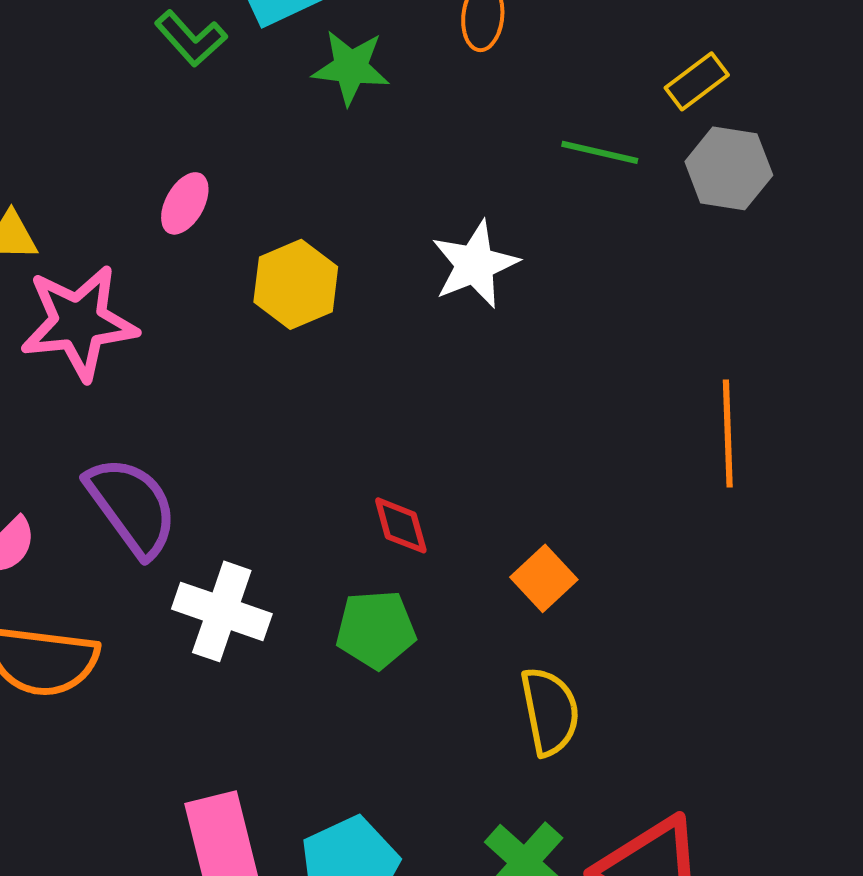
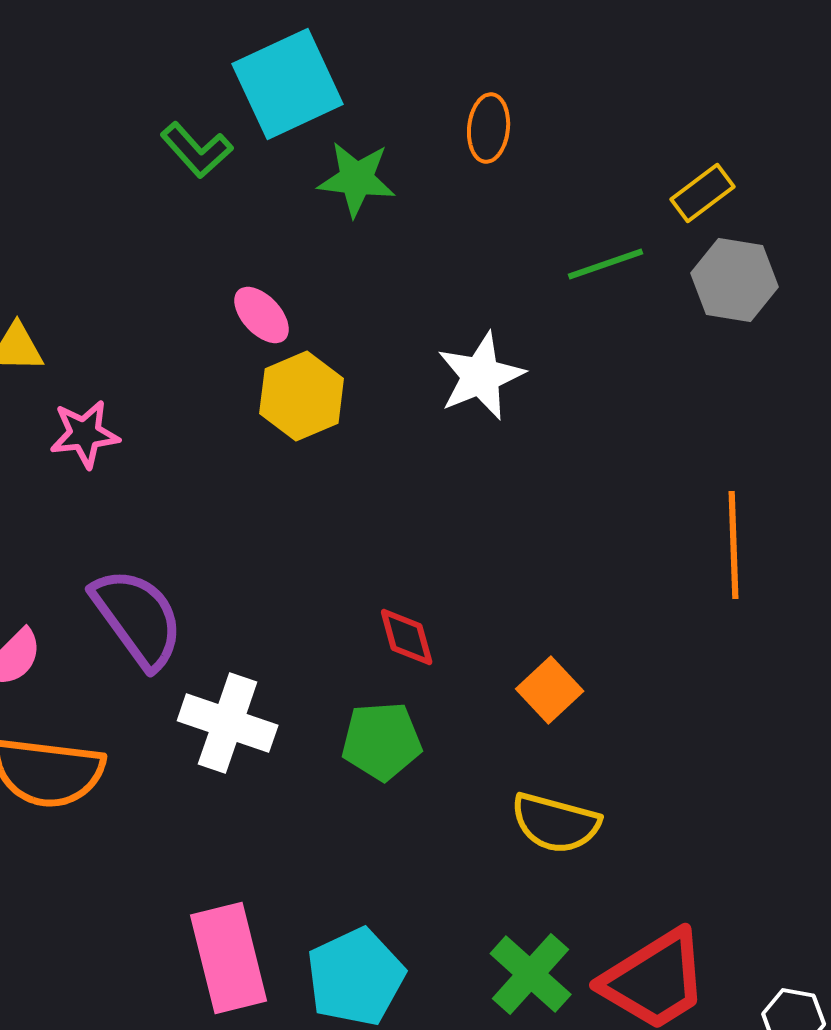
green line: (600, 152) -> (606, 264), turned -32
pink ellipse: (185, 203) -> (262, 315), moved, turned -72
pink star: (79, 322) -> (85, 434), size x0.6
yellow semicircle: (550, 711) -> (556, 823), turned 116

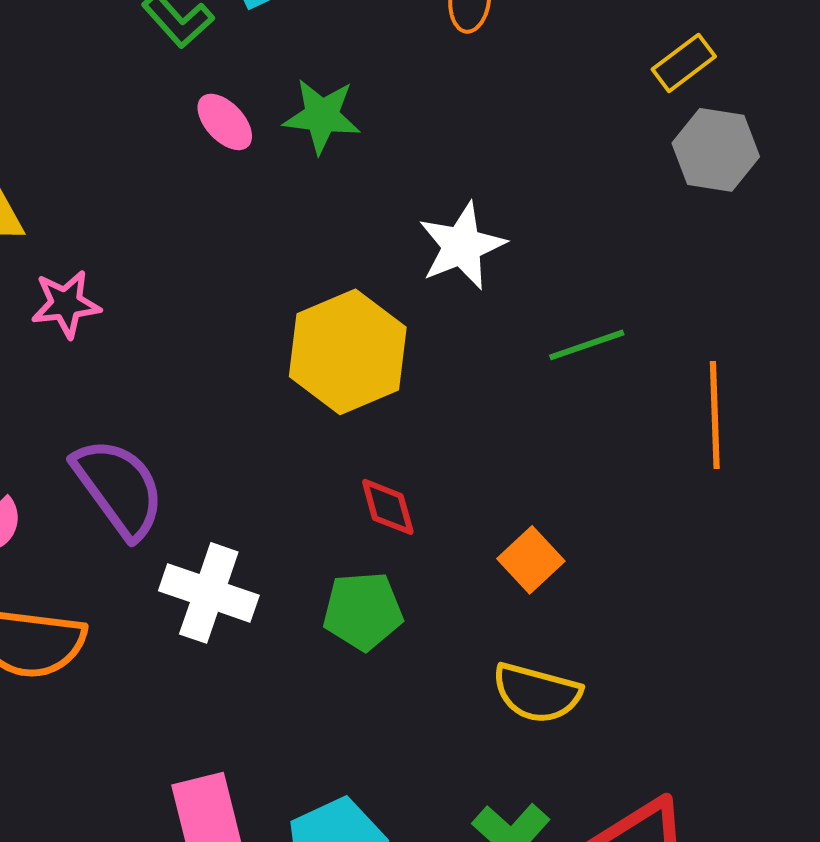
green star: (357, 179) -> (322, 116), moved
green line: (606, 264) -> (587, 345), moved
pink ellipse: (262, 315) -> (225, 122), moved
yellow hexagon: (302, 396) -> (348, 352), moved, size x1.4

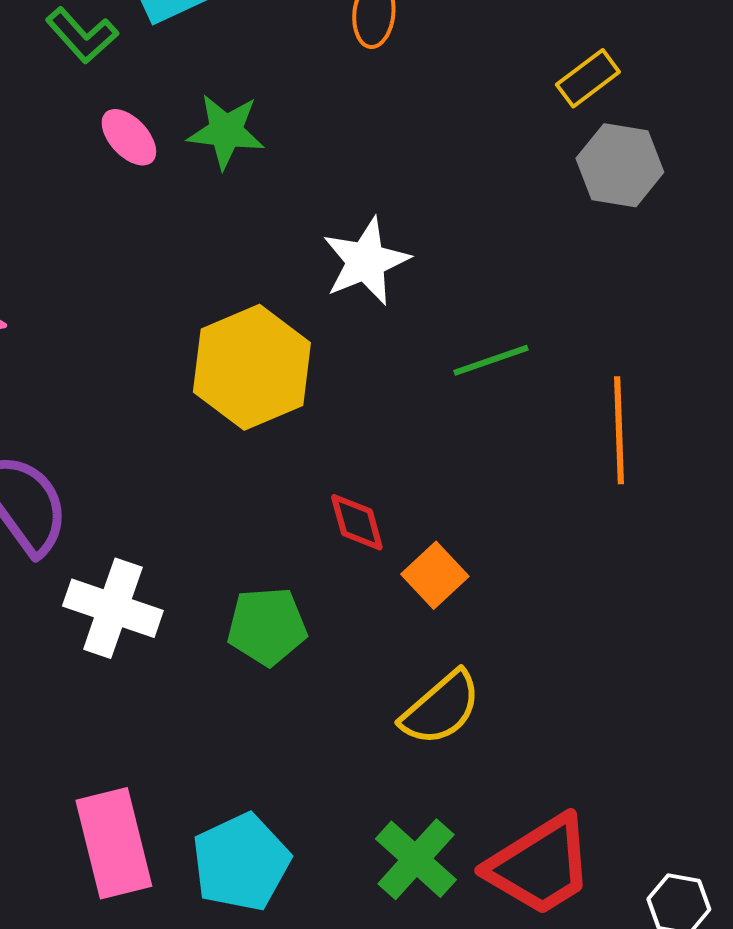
red diamond: (388, 507) -> (357, 522), moved
yellow semicircle: (537, 693) -> (441, 708), turned -56

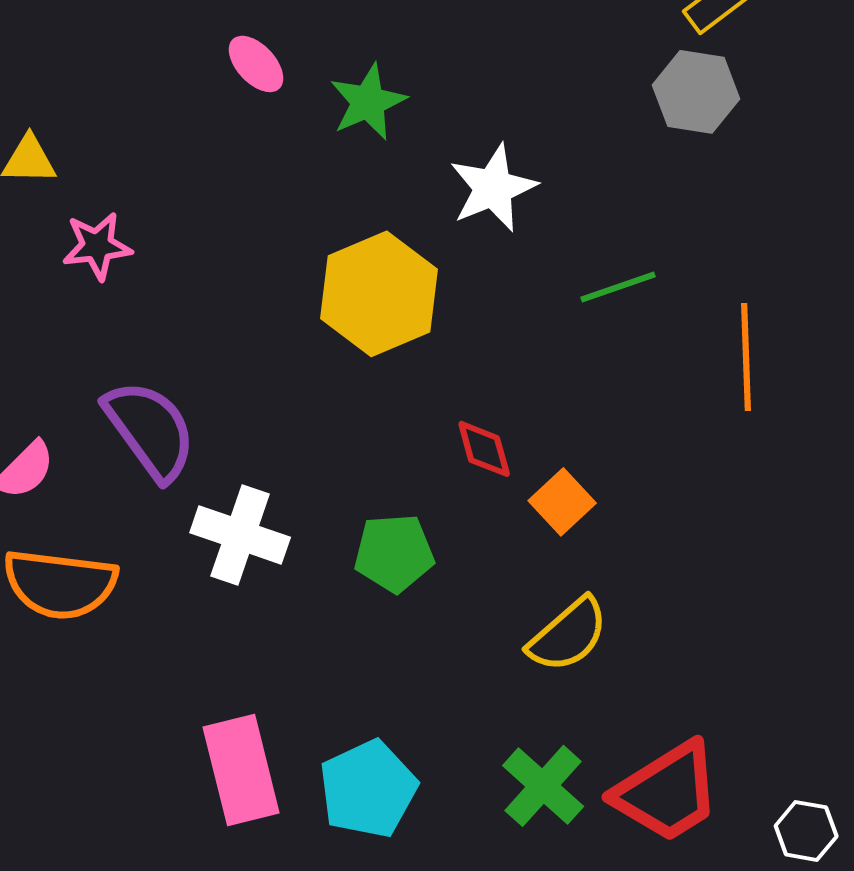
green star: (226, 131) -> (368, 102), moved, turned -30
gray hexagon: (620, 165) -> (696, 92), moved

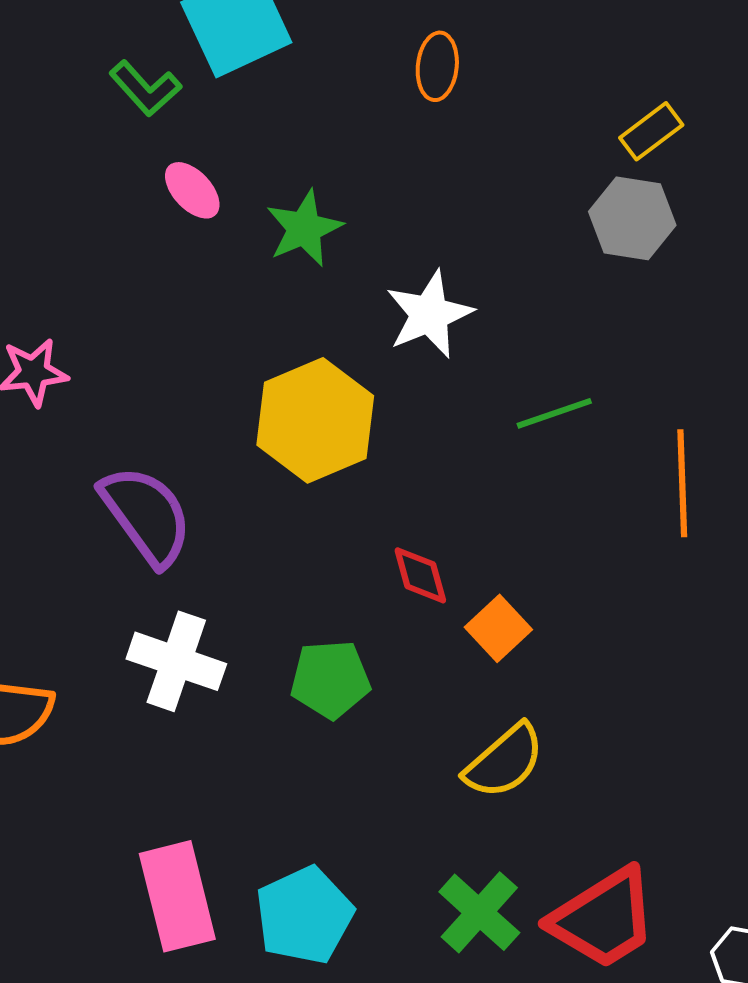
purple semicircle: (150, 430) -> (146, 515), moved

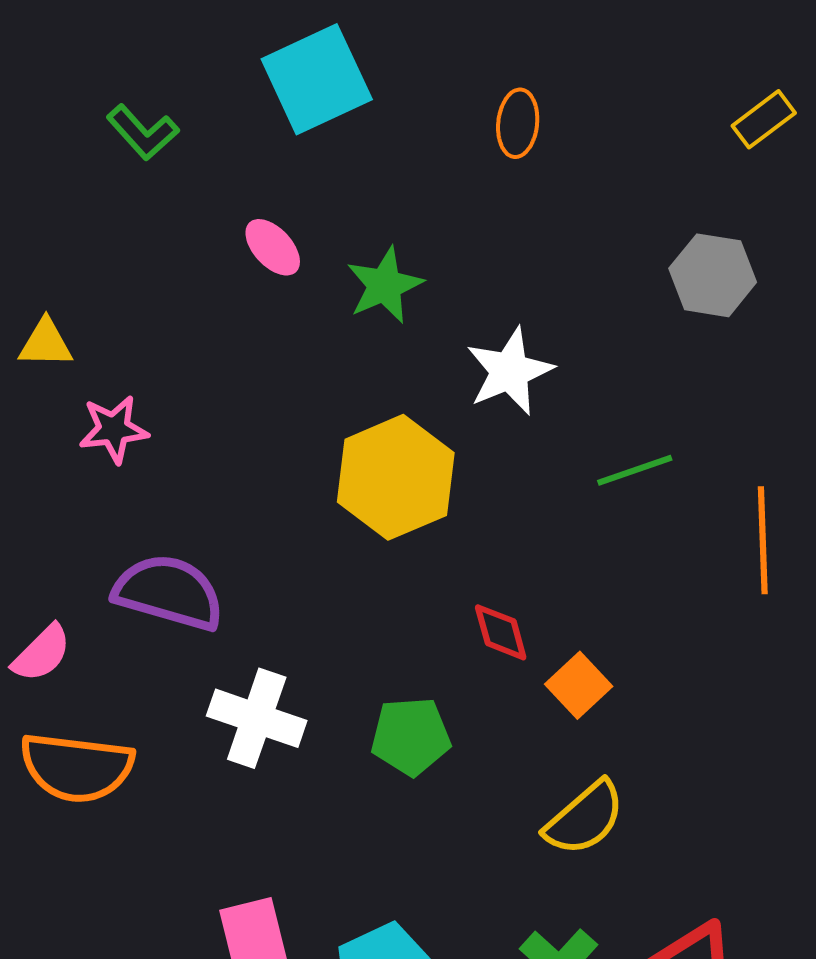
green L-shape: (145, 88) -> (143, 132), moved
yellow rectangle: (651, 131) -> (764, 119), moved
purple semicircle: (146, 515) -> (169, 592), moved, turned -38

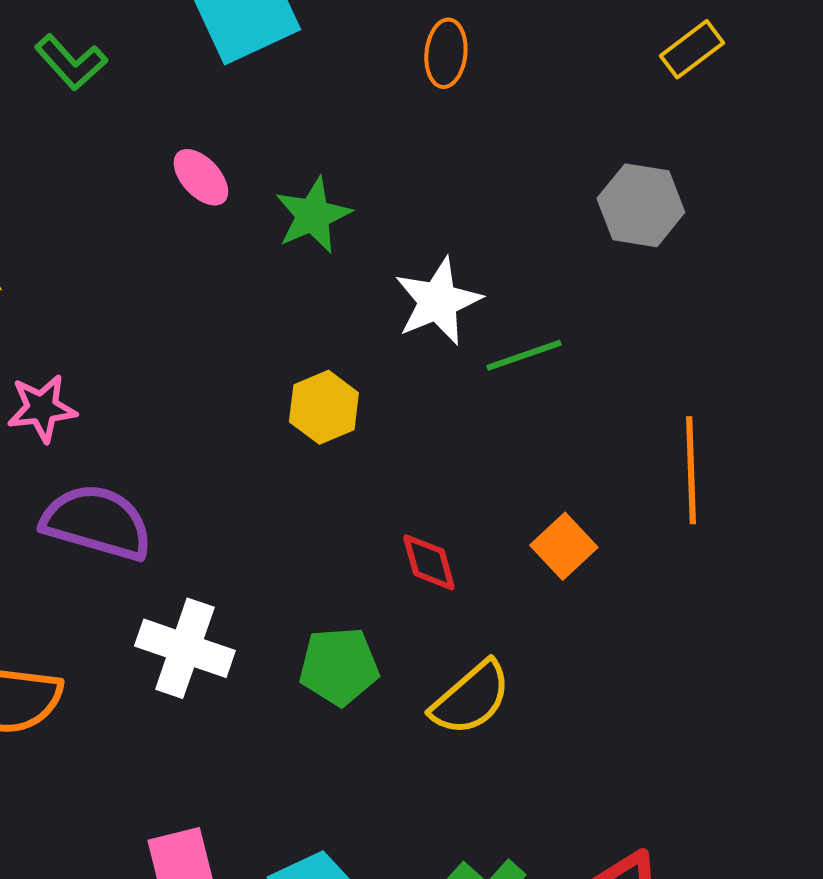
pink star: (114, 429) -> (42, 408), moved
green line: (635, 470) -> (524, 355), moved
yellow hexagon: (396, 477) -> (324, 407), size x0.6
orange square: (579, 685) -> (564, 546), moved
yellow semicircle: (585, 818) -> (471, 698), moved

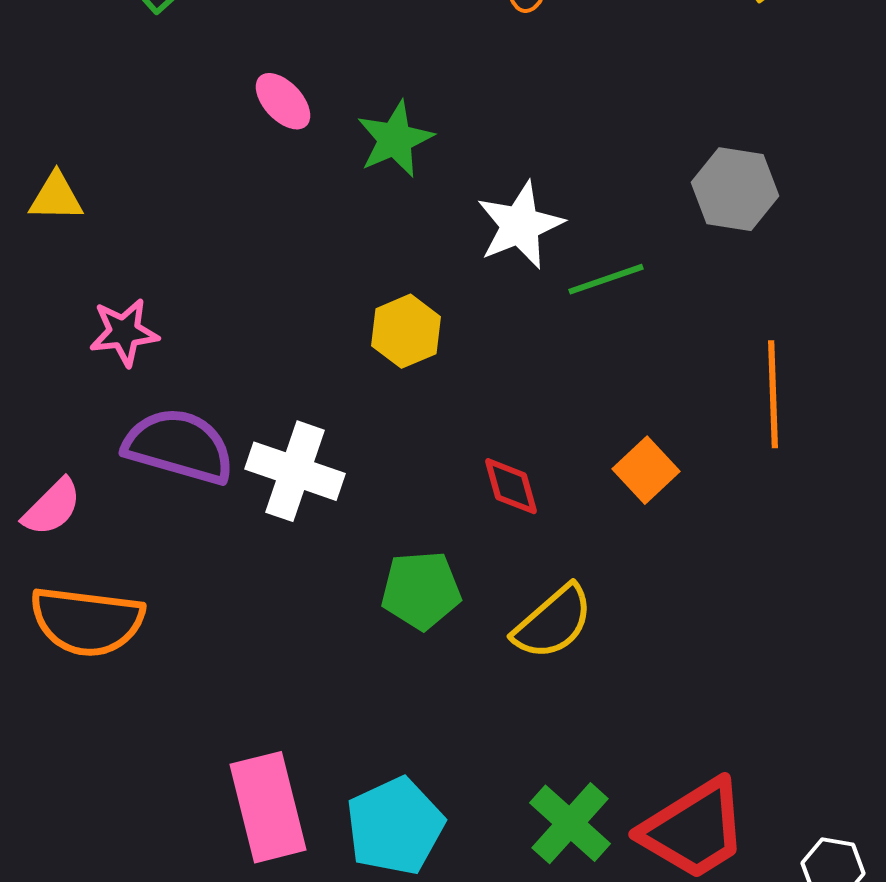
gray hexagon: (641, 205) -> (735, 189), moved
white cross: (185, 648) -> (295, 471), moved

